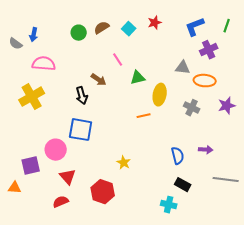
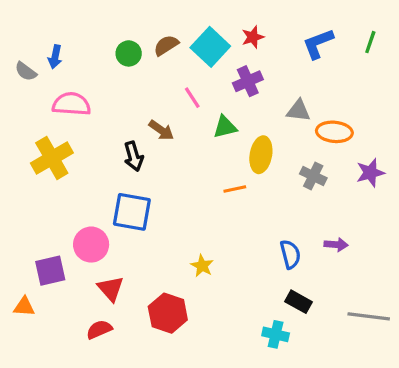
cyan square: (129, 29) -> (210, 47), size x1.6
purple cross: (209, 50) -> (248, 81), moved
gray line: (226, 180) -> (369, 316), moved

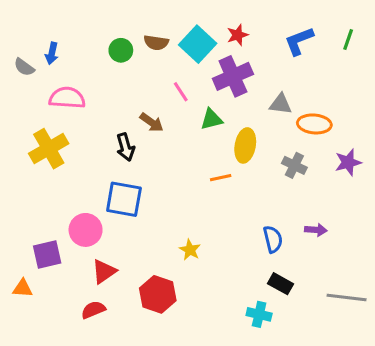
brown semicircle: (166, 45) -> (156, 43), turned -140
purple cross: (248, 81) -> (233, 76), size x1.4
red triangle: (111, 289) -> (104, 271), turned 36

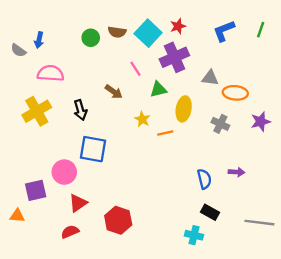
black arrow: (125, 147) -> (80, 110), moved
yellow star: (190, 250) -> (142, 119), moved

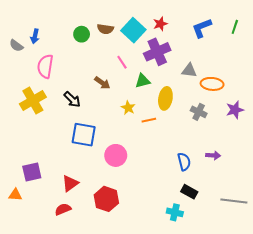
pink semicircle: (51, 73) -> (45, 66), turned -85
black arrow: (80, 110) -> (72, 99), turned -30
pink circle: (64, 172) -> (116, 155), moved

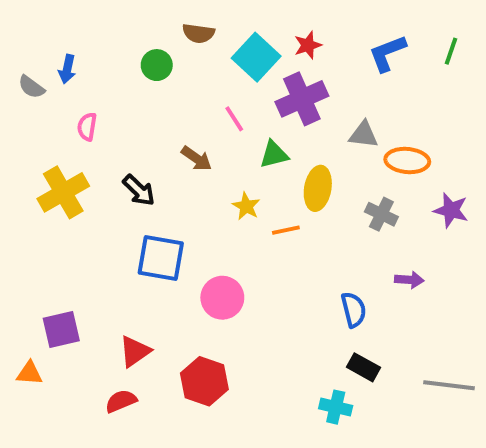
brown semicircle: (105, 29) -> (198, 33), moved
pink semicircle: (45, 66) -> (87, 127), size x0.6
purple star: (235, 110) -> (451, 210), turned 30
purple arrow: (213, 155) -> (409, 280), moved

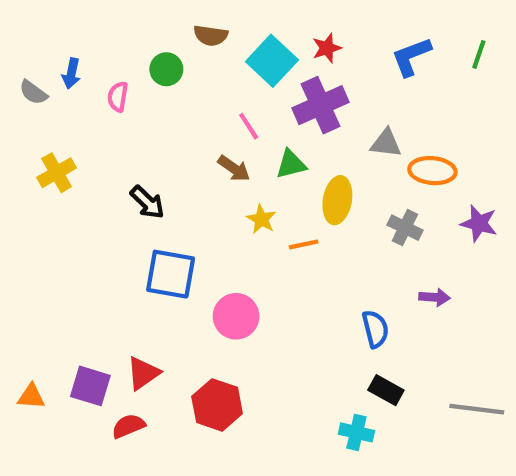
pink semicircle: (87, 127) -> (118, 97), moved
brown arrow: (196, 159) -> (234, 168), moved
yellow cross: (63, 192) -> (57, 173), moved, size x0.7
purple square: (61, 330) -> (90, 386), moved, turned 30

